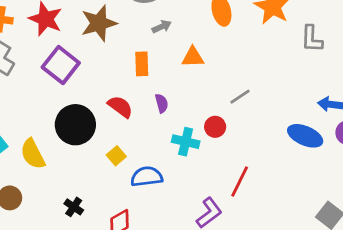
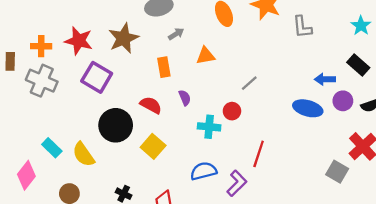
yellow square: (116, 156) -> (153, 146), size x1.5
blue semicircle: (147, 177) -> (203, 171), moved

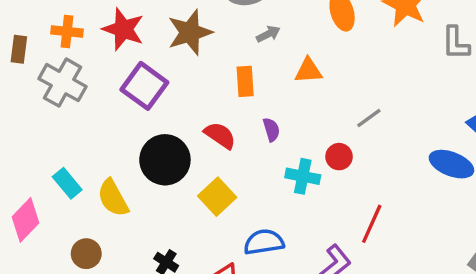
blue semicircle: (203, 171) -> (264, 242), moved

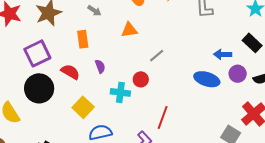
gray arrow: (268, 34) -> (94, 11), turned 64
orange triangle: (308, 71) -> (129, 30), moved
purple square: (144, 86) -> (37, 53), moved, turned 32
yellow square: (217, 197) -> (83, 107), moved

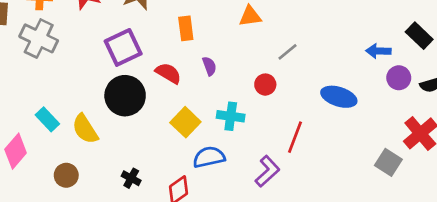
blue ellipse: (207, 79) -> (339, 97), moved
cyan cross: (120, 92) -> (231, 116), moved

